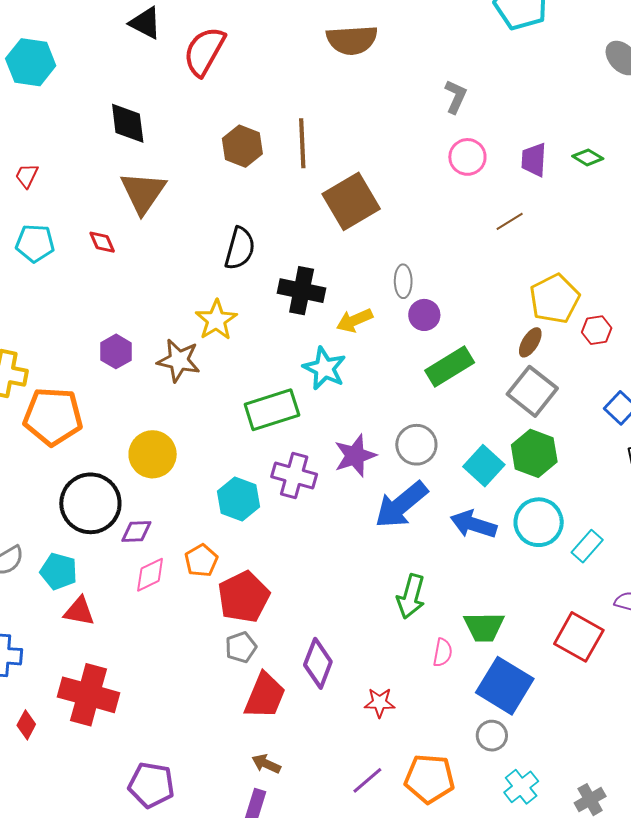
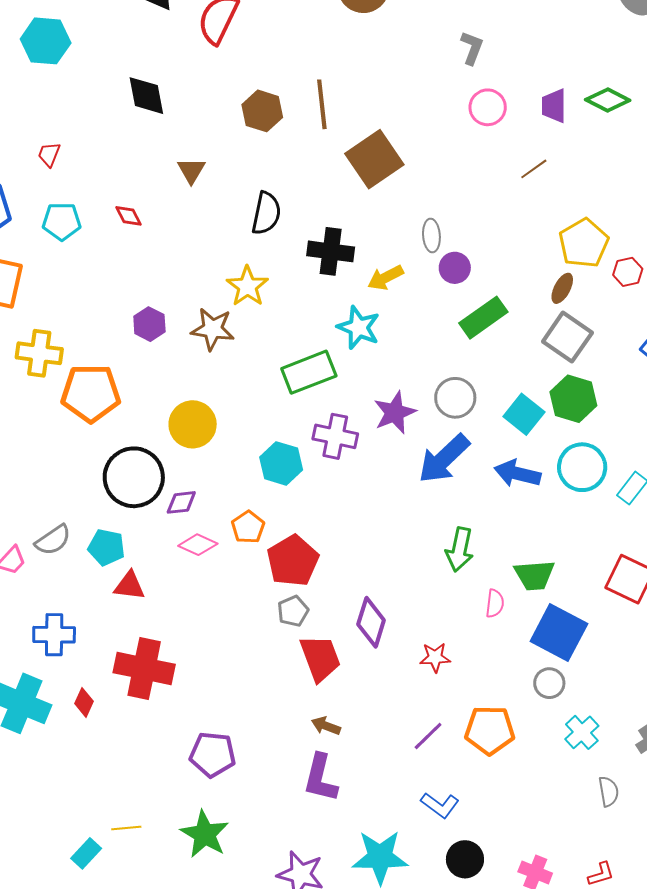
green diamond: (588, 157) -> (608, 100), size x1.4
brown triangle: (143, 192) -> (191, 170), moved, size x0.6
pink diamond: (150, 575) -> (198, 545), turned 54
red trapezoid: (265, 696) -> (320, 658), turned -39

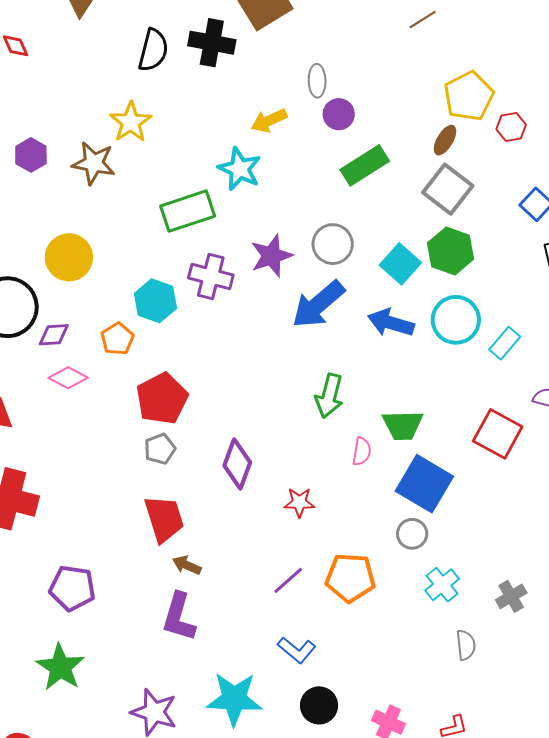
black cross: (331, 251) -> (212, 43), moved
orange pentagon: (248, 527) -> (117, 339), moved
red trapezoid: (320, 658) -> (164, 519), moved

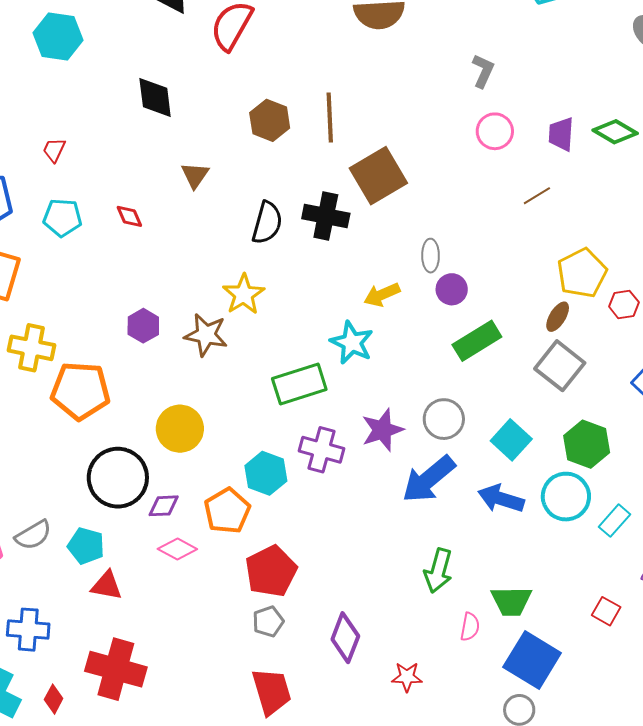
green hexagon: (451, 251) -> (587, 444), moved
orange pentagon: (117, 339) -> (227, 511), size x1.4
red square: (498, 434) -> (606, 611), size x0.6

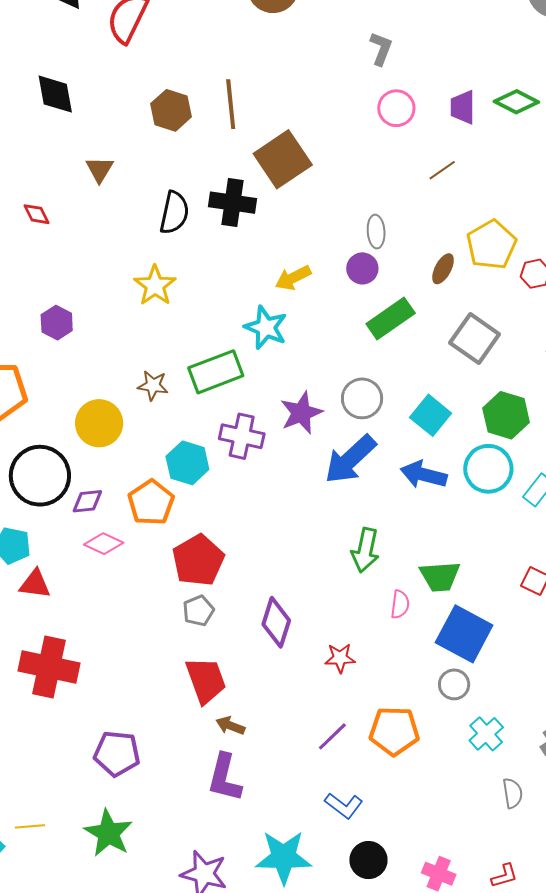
gray ellipse: (431, 256) -> (376, 232), moved
brown ellipse: (558, 317) -> (443, 269), moved
brown star: (206, 335) -> (153, 385), moved, size x0.7

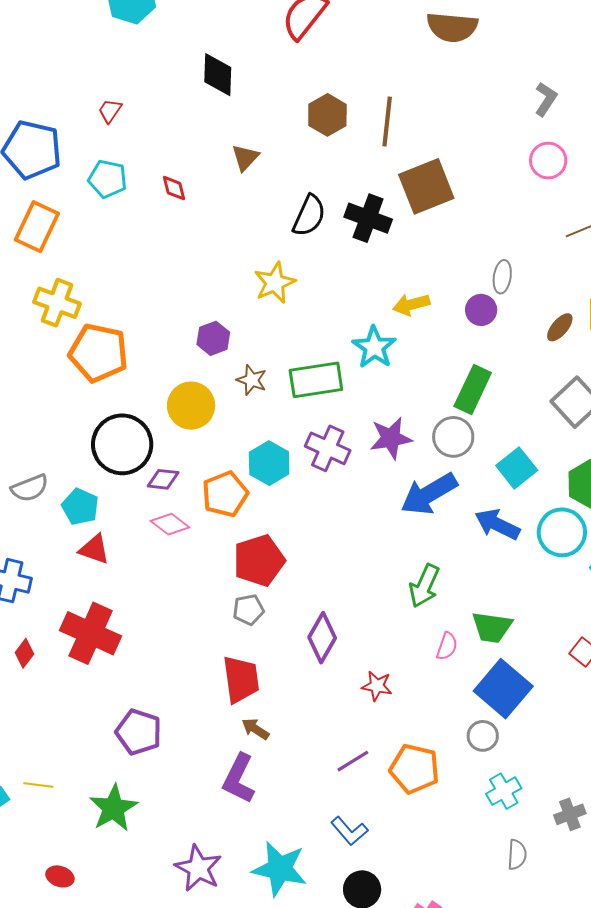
green rectangle: (391, 318) -> (473, 390), moved, turned -42
purple hexagon: (57, 323) -> (213, 338), moved

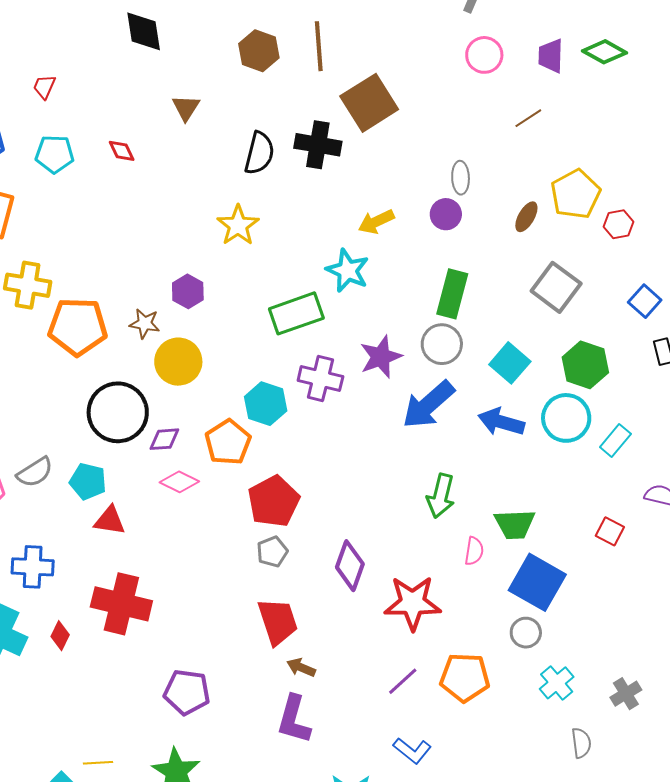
brown star: (252, 380) -> (145, 323), moved
red star: (377, 686) -> (413, 603), size x1.8

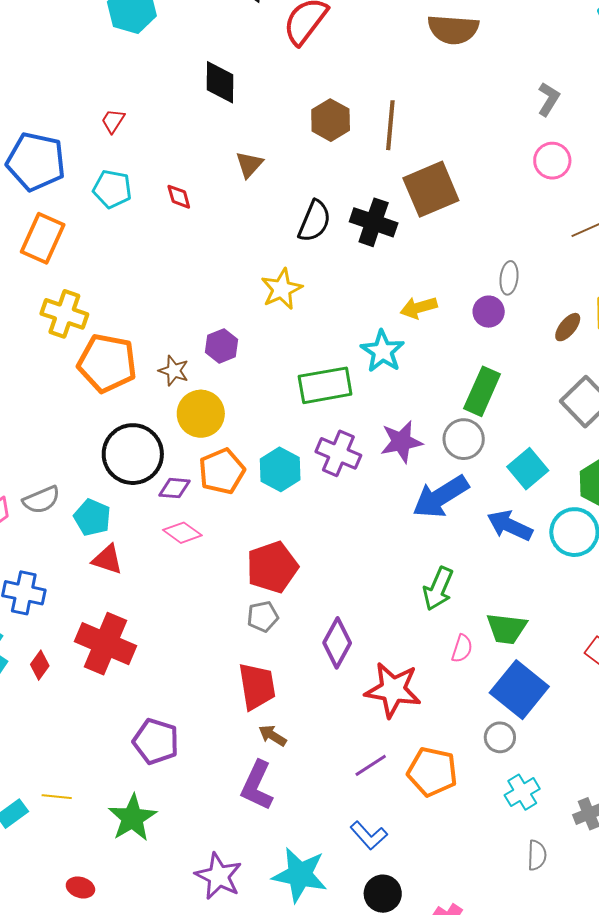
orange pentagon: (228, 442) -> (222, 471), moved

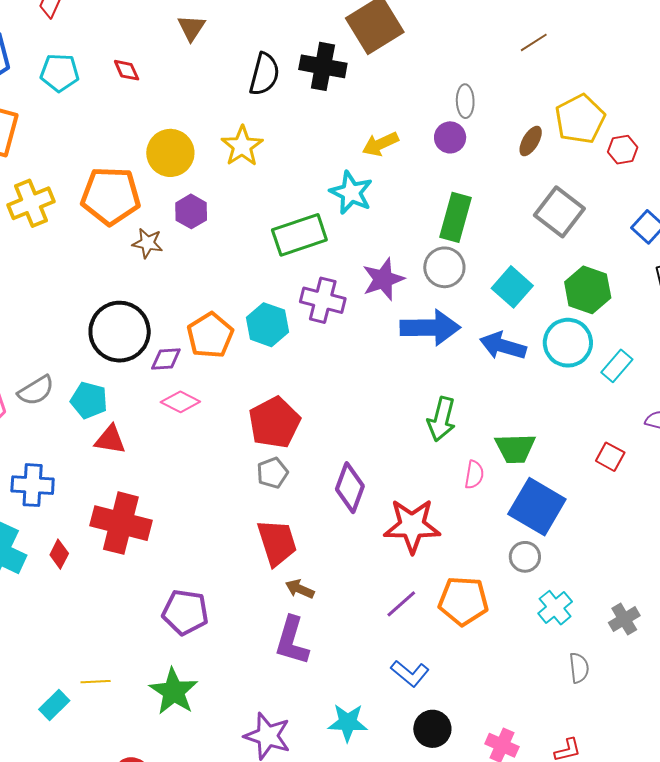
yellow cross: (64, 314) -> (31, 203), turned -33
orange pentagon: (107, 363) -> (111, 196), moved
yellow circle: (201, 414) -> (170, 153), moved
blue arrow: (441, 497) -> (430, 328), turned -140
cyan star: (300, 875) -> (348, 723), size x0.7

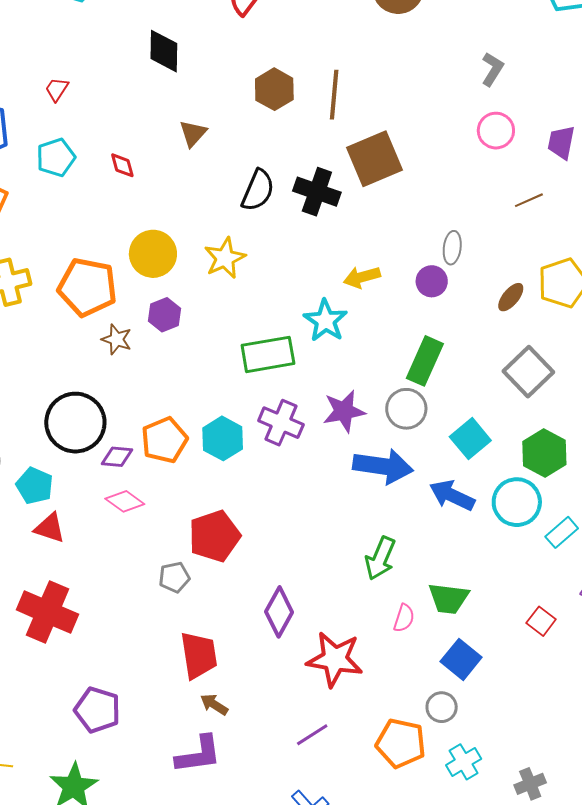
cyan pentagon: (60, 73) -> (56, 157), turned -30
gray pentagon: (272, 473) -> (174, 577), moved
blue square: (537, 507) -> (461, 659), size x0.7
orange pentagon: (463, 601) -> (401, 743), moved
purple L-shape: (292, 641) -> (198, 754), turned -123

